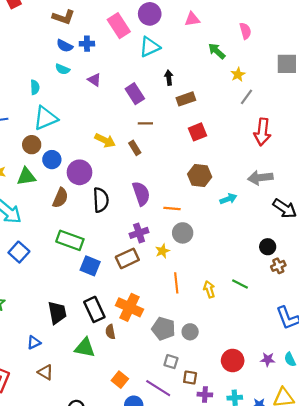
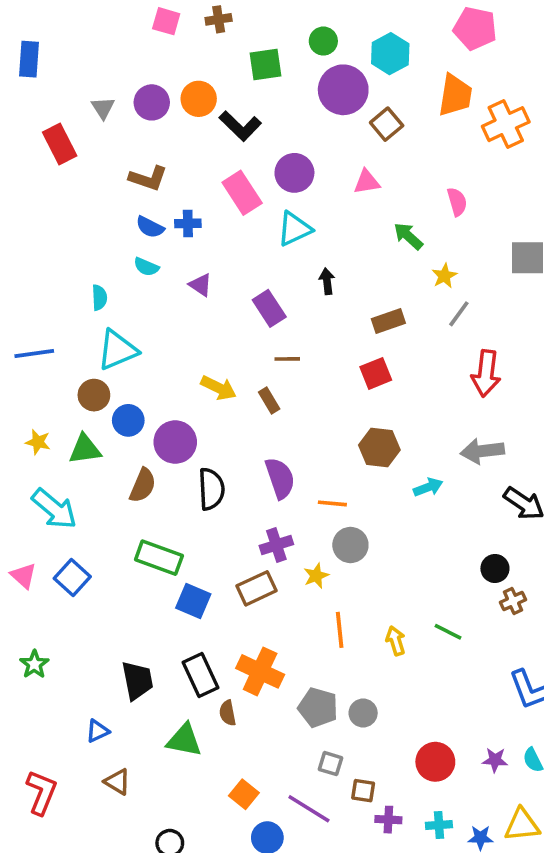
brown rectangle: (186, 99) -> (388, 321), moved

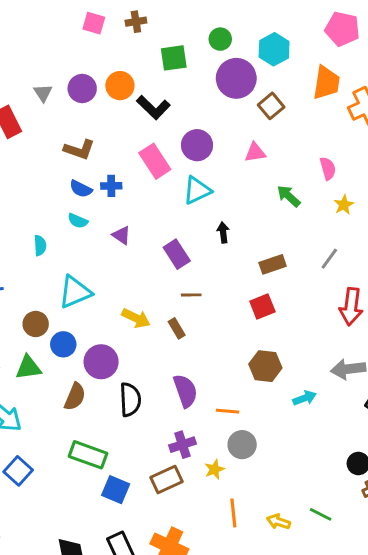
yellow star: (444, 276) -> (344, 205), moved
cyan triangle: (117, 350) -> (75, 292), moved
yellow arrow: (396, 641) -> (278, 522), turned -55

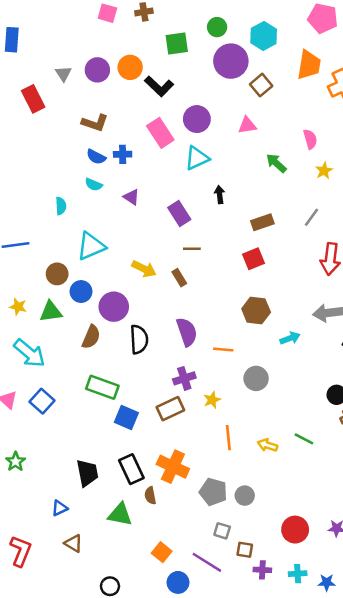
gray circle: (242, 445) -> (256, 378), moved

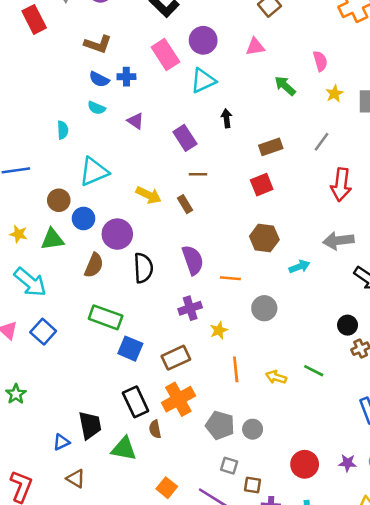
brown rectangle: (170, 409) -> (176, 358), moved
orange cross: (173, 467) -> (178, 399), turned 36
black trapezoid: (87, 473) -> (90, 425), moved

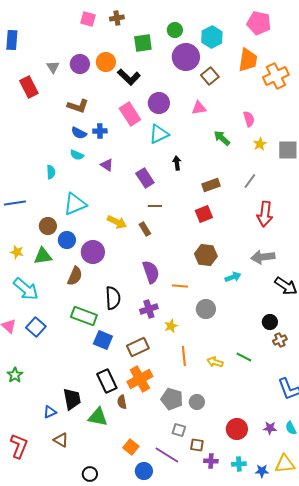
black semicircle: (143, 268) -> (113, 298), moved

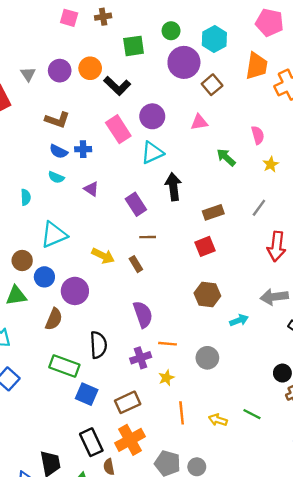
black arrow: (177, 163) -> (173, 187), size x1.6
orange line: (180, 286) -> (168, 344), moved

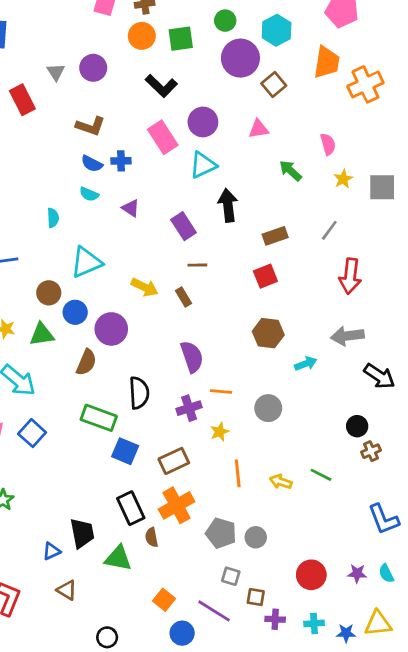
orange circle: (90, 68) -> (142, 36), moved

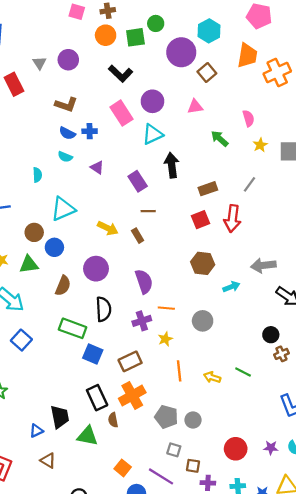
green circle: (225, 21) -> (156, 23), moved
red arrow: (350, 276) -> (232, 219), moved
purple circle: (111, 329) -> (96, 269), moved

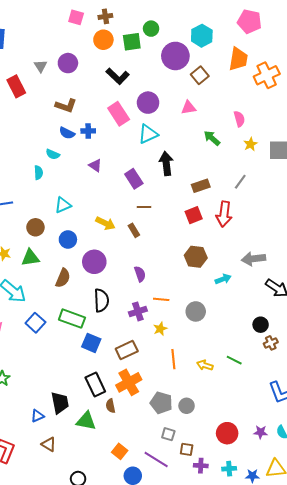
cyan semicircle: (65, 157) -> (53, 154), moved
cyan triangle: (63, 209) -> (63, 205), size x0.7
blue circle: (54, 247) -> (68, 239), moved
purple semicircle: (144, 281) -> (140, 274), size x0.7
blue square: (21, 340) -> (35, 323), moved

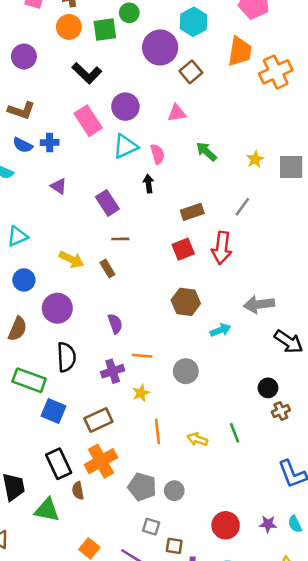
pink semicircle: (239, 119) -> (158, 154), moved
black arrow: (166, 163) -> (149, 184), size x0.6
green line: (234, 360) -> (235, 433), turned 42

